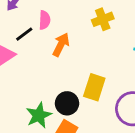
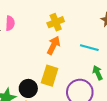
orange arrow: (61, 45) -> (54, 45), moved

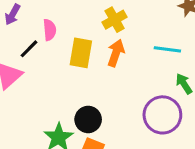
yellow rectangle: (50, 76) -> (81, 53), moved

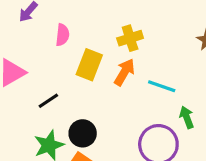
black line: (29, 49) -> (48, 101), moved
cyan line: (167, 49) -> (162, 86), moved

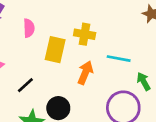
yellow cross: (130, 38) -> (85, 34), moved, turned 36
orange arrow: (124, 72) -> (85, 73), moved

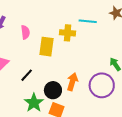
cyan line: (119, 59) -> (88, 21), moved
orange arrow: (85, 73) -> (72, 82), moved

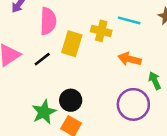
pink semicircle: (25, 32) -> (48, 21), size x1.5
black line: (27, 75) -> (42, 59), moved
orange arrow: (72, 82) -> (130, 59), moved, turned -102

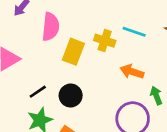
black line: (42, 59) -> (38, 92), moved
black circle: (71, 100) -> (71, 95), moved

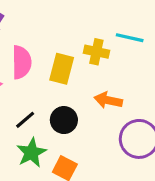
pink semicircle: (51, 27) -> (22, 62), moved
orange arrow: (132, 72) -> (108, 100), moved

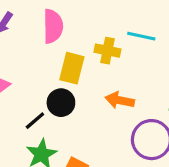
pink semicircle: (22, 62) -> (53, 26), moved
black circle: (64, 120) -> (61, 103), moved

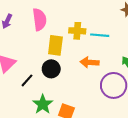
cyan line: (141, 36) -> (100, 35), moved
black line: (35, 121) -> (27, 80), moved

